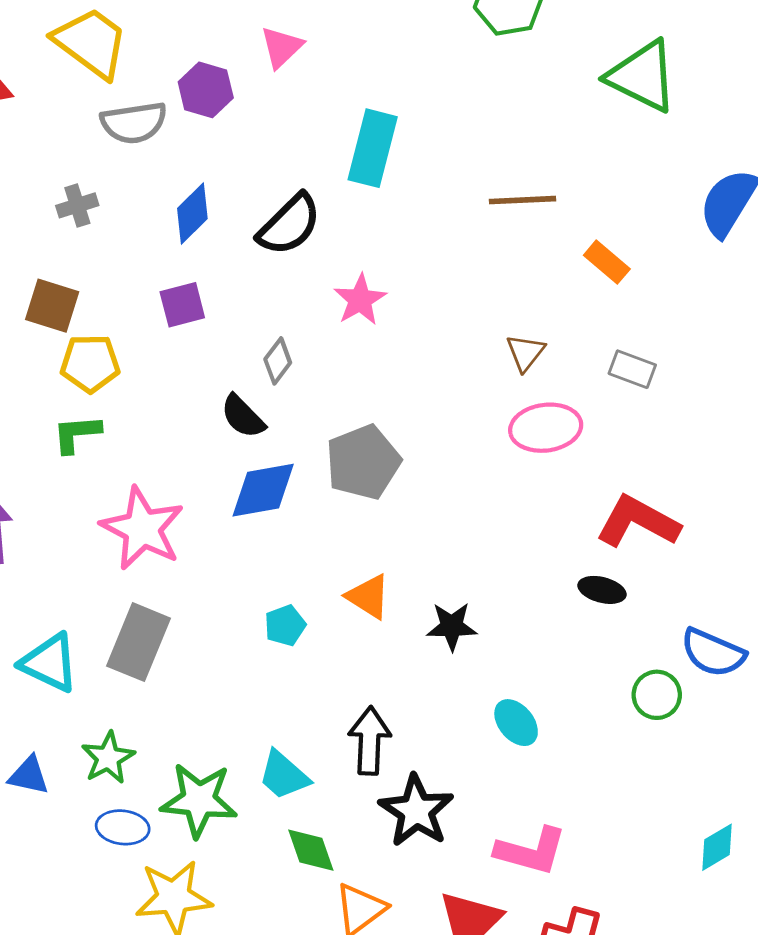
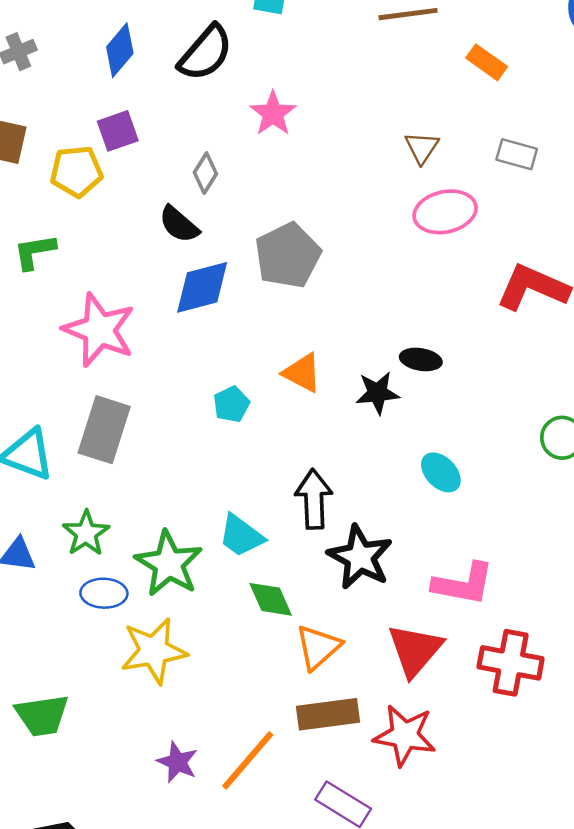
yellow pentagon: (90, 363) -> (76, 171), moved
black ellipse: (602, 590) -> (421, 359), moved
green star: (199, 800) -> (169, 564), turned 30

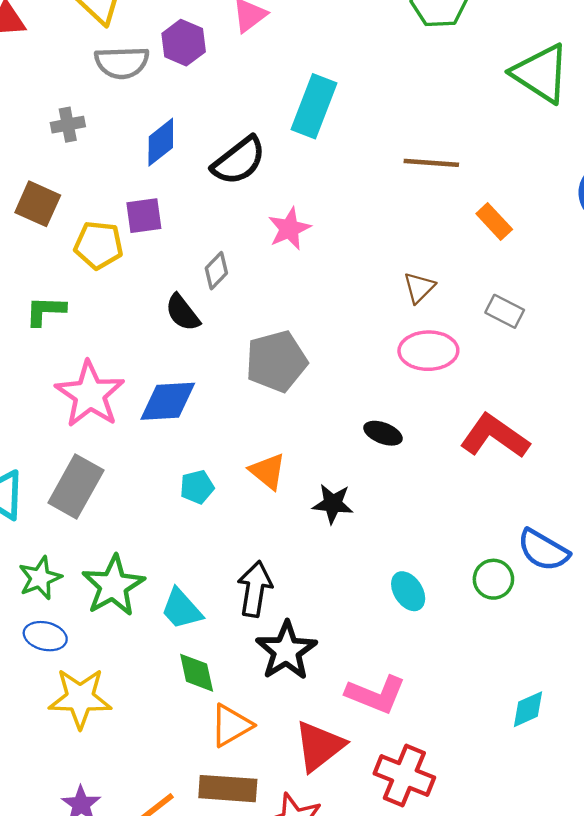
blue diamond: (202, 287) -> (168, 401), moved
black ellipse: (421, 359) -> (383, 433), moved
cyan ellipse: (441, 472) -> (408, 591), moved
green star: (169, 564) -> (113, 586), moved

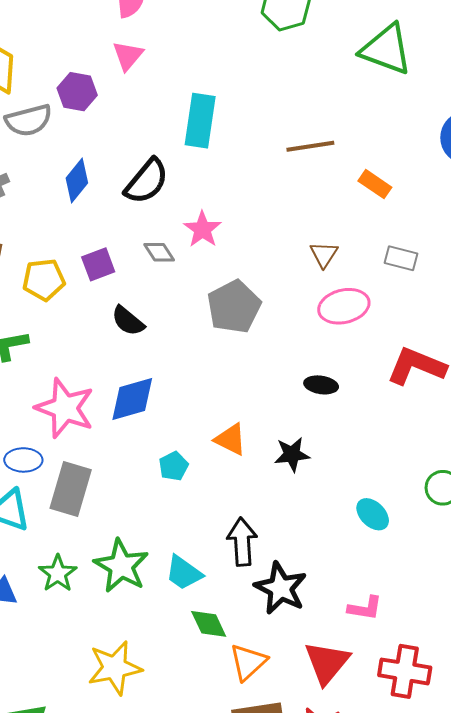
purple square: (144, 216) -> (98, 264), moved
gray diamond: (216, 271) -> (159, 252), moved, turned -64
gray pentagon: (276, 361) -> (234, 307), moved
blue ellipse: (45, 636) -> (23, 460), moved
pink L-shape: (376, 694) -> (365, 608), size x0.7

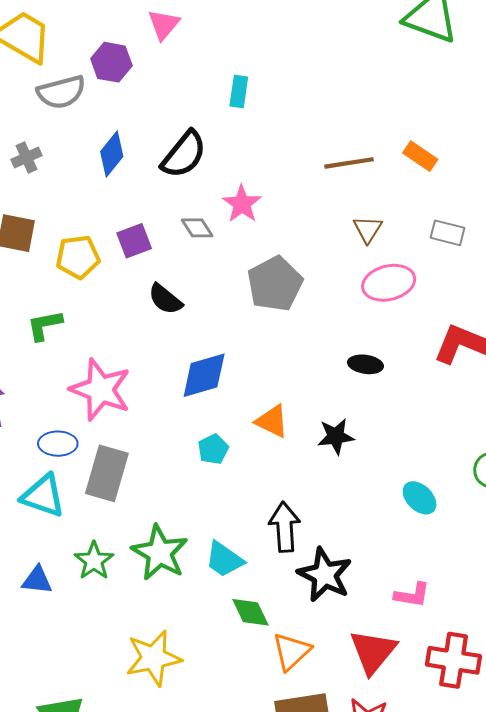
cyan rectangle: (200, 121) -> (239, 91), size x0.6
brown line: (310, 146) -> (349, 163), moved
blue diamond: (132, 399) -> (204, 375), moved

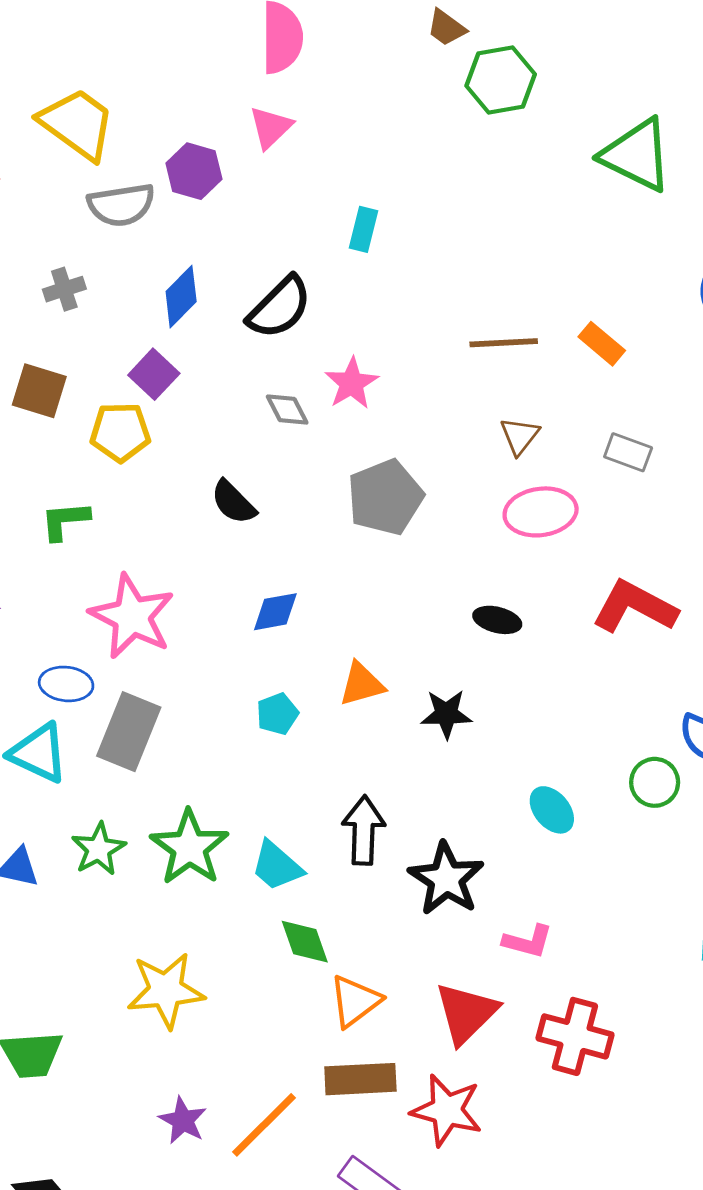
purple square: (134, 241) -> (154, 374), moved, turned -32
blue diamond: (204, 375) -> (275, 612), size x0.7
orange triangle: (272, 421) -> (362, 684), turned -48
black star: (325, 575) -> (446, 879), moved

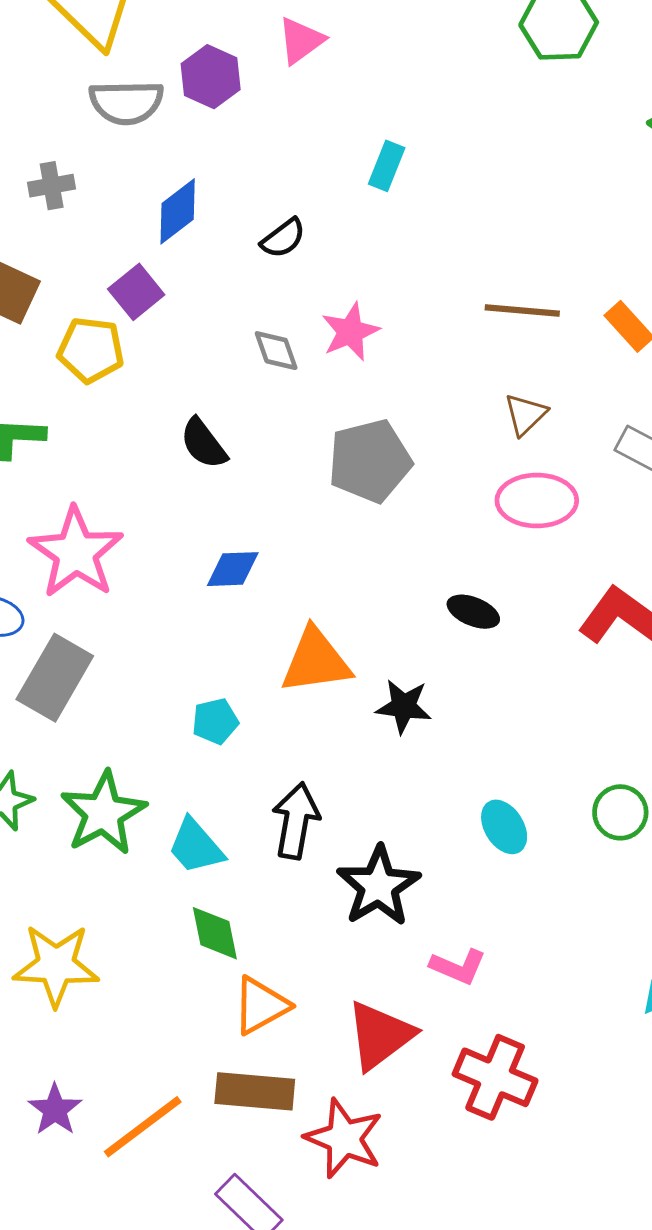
black semicircle: (279, 308) -> (283, 238), size x0.6
orange triangle: (362, 684) -> (316, 661), size x1.4
cyan pentagon: (277, 714) -> (215, 721), moved

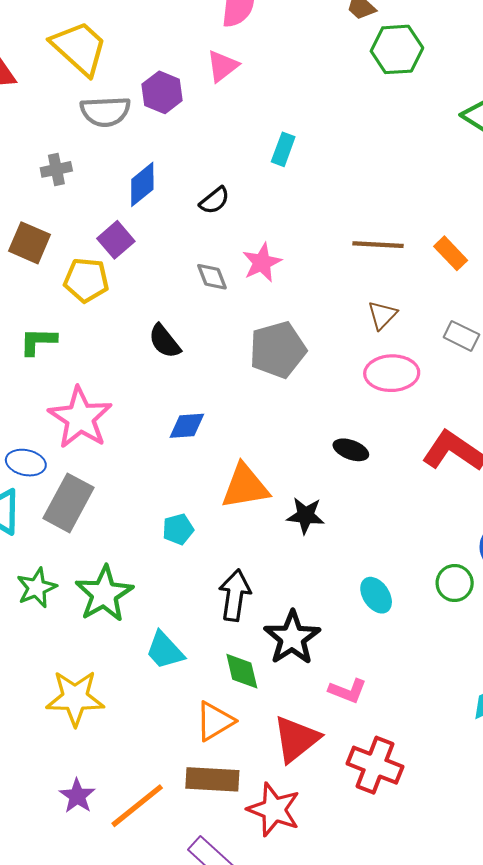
cyan trapezoid: (196, 846) -> (165, 650), moved
green diamond: (215, 933) -> (242, 671), moved

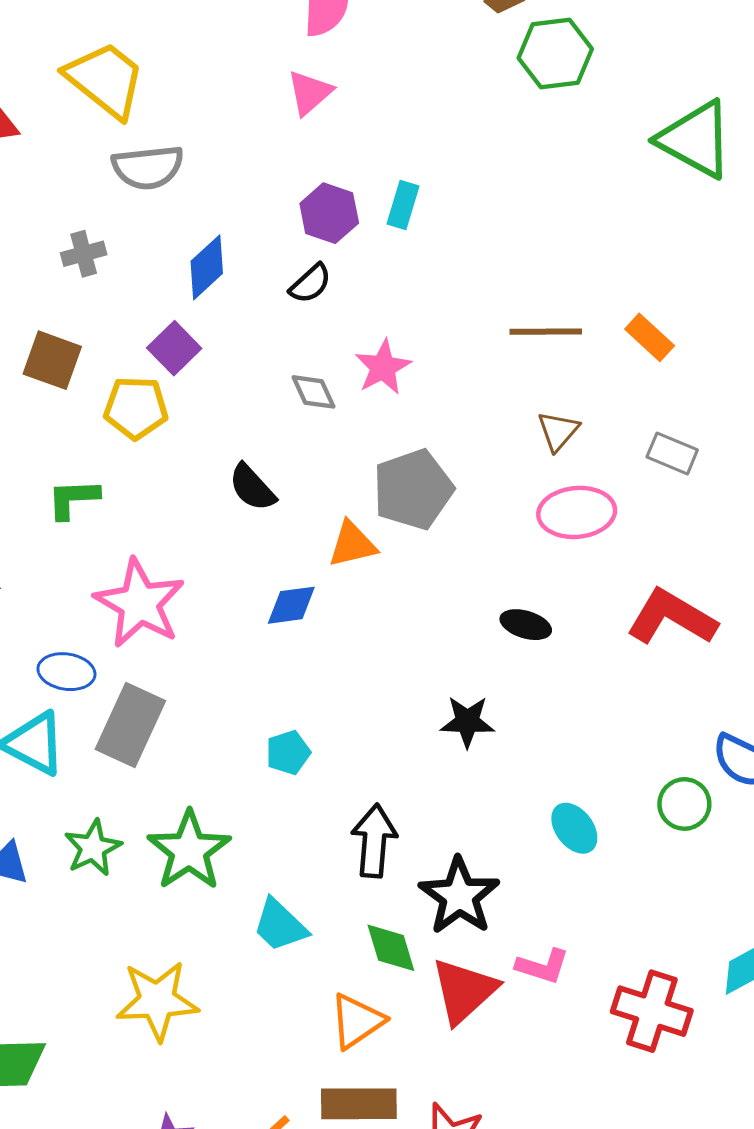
purple hexagon: (162, 92) -> (329, 213), moved
orange triangle: (245, 486) -> (352, 544), moved, size x0.7
red triangle: (296, 739) -> (464, 991), moved
red cross: (375, 765) -> (652, 1011), moved

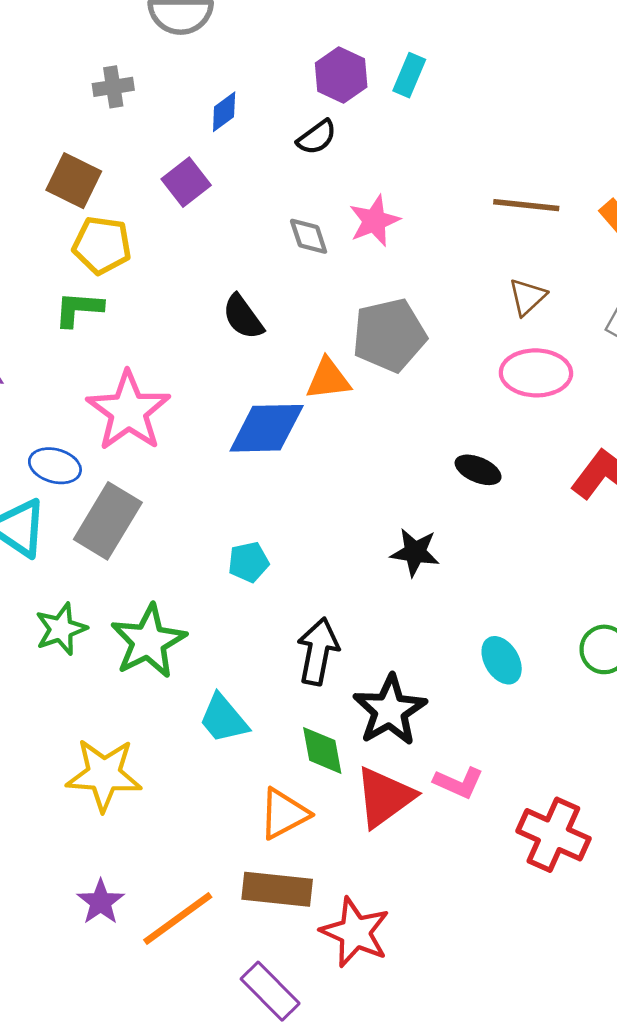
blue diamond: (207, 267) -> (224, 112), size x0.7
yellow pentagon: (136, 408) -> (102, 245), moved
blue diamond: (291, 605) -> (267, 428), size x1.6

